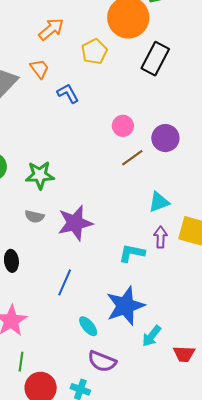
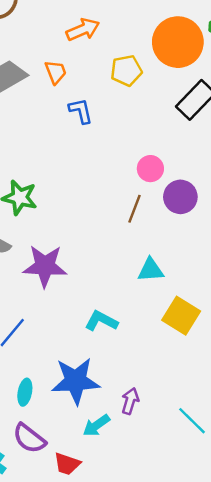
pink circle: (123, 126) -> (150, 169), moved
brown line: (132, 158) -> (134, 209), turned -50
purple arrow: (161, 237) -> (130, 401), moved
cyan ellipse: (88, 326) -> (25, 392), turned 35
red trapezoid: (184, 354) -> (67, 464), moved

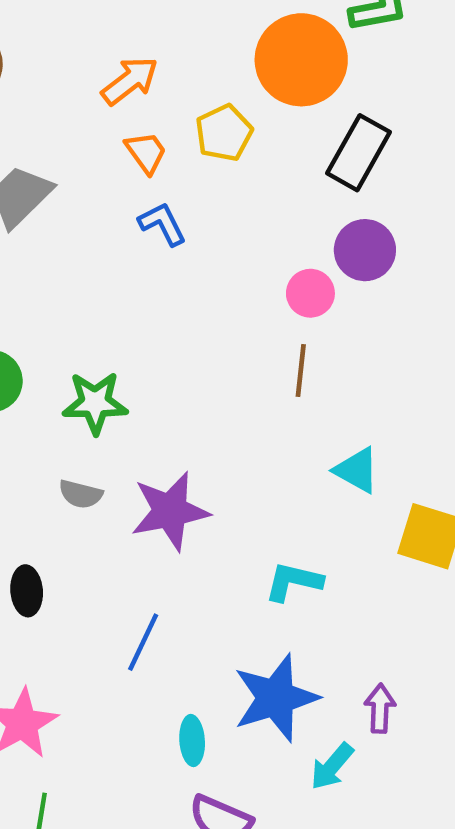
orange trapezoid: (56, 72) -> (146, 152), moved
purple circle: (180, 197) -> (365, 250), moved
cyan triangle: (151, 270) -> (357, 470), turned 48

